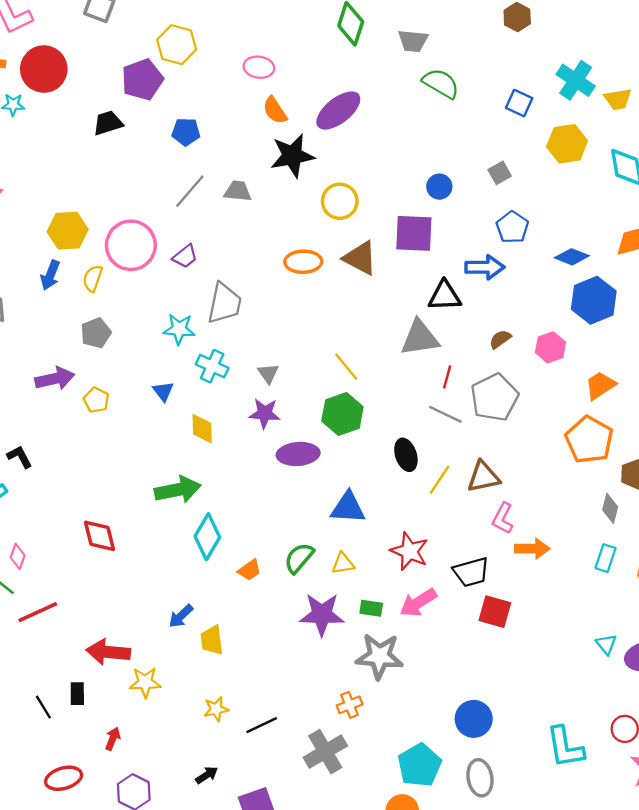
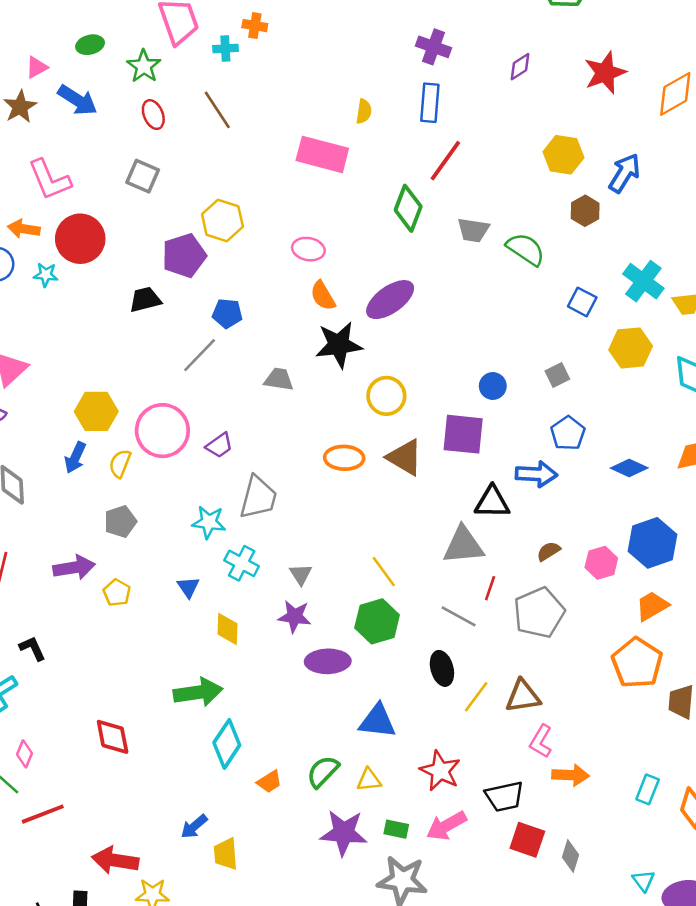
green semicircle: (441, 83) -> (526, 249), moved
gray line: (190, 191) -> (200, 355), moved
blue hexagon: (594, 300) -> (652, 543), moved
gray line: (445, 414) -> (459, 616), moved
gray diamond: (610, 508) -> (570, 856), moved

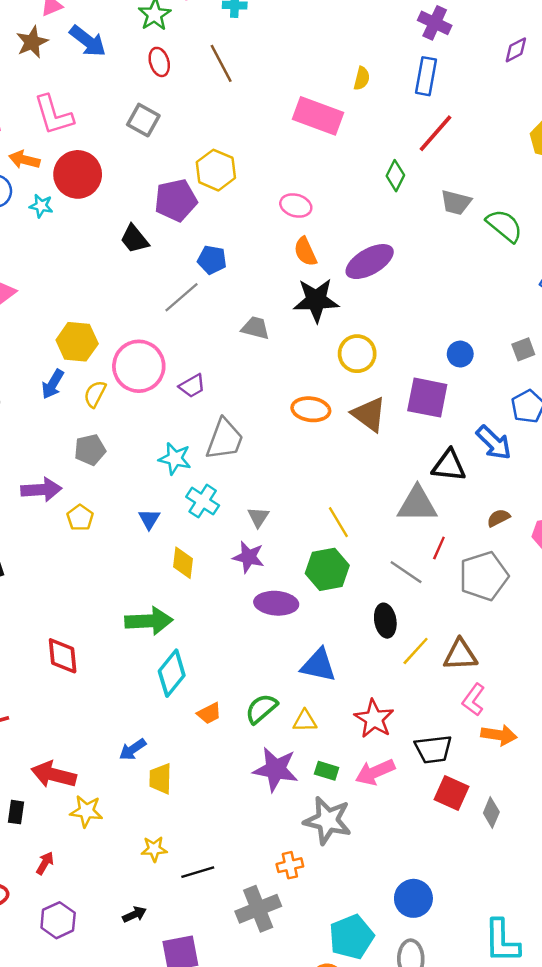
green diamond: (408, 208) -> (395, 176), size x0.7
black trapezoid: (145, 300) -> (134, 239), turned -120
blue arrow: (536, 474) -> (494, 443), turned 36

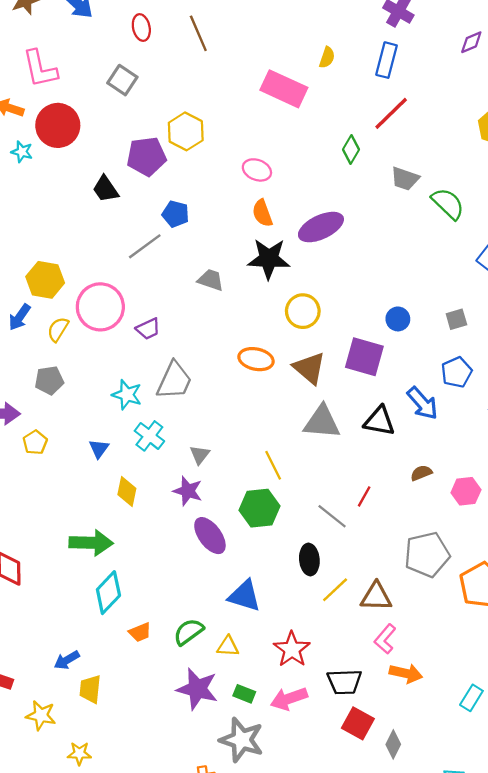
gray triangle: (417, 504) -> (322, 422), moved
gray pentagon: (484, 576) -> (427, 555), moved
purple ellipse: (276, 603) -> (210, 536), turned 45
yellow star: (86, 811) -> (41, 715), moved

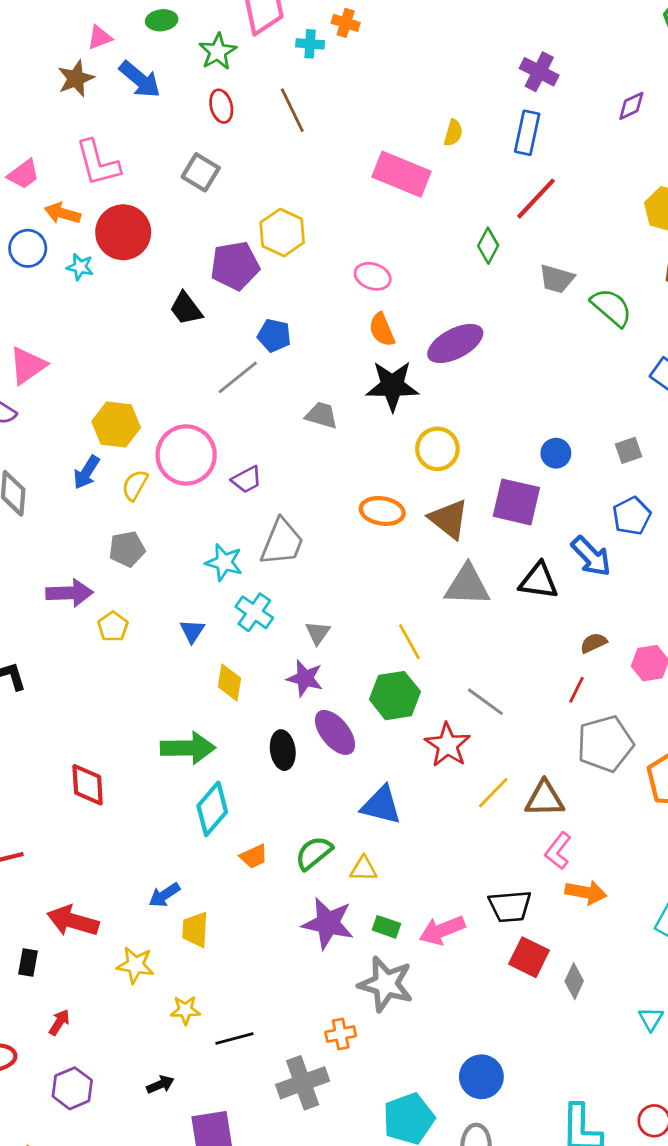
red line: (364, 496) -> (576, 690), moved
black ellipse: (309, 560) -> (283, 750), moved
red star: (292, 649) -> (448, 745), moved

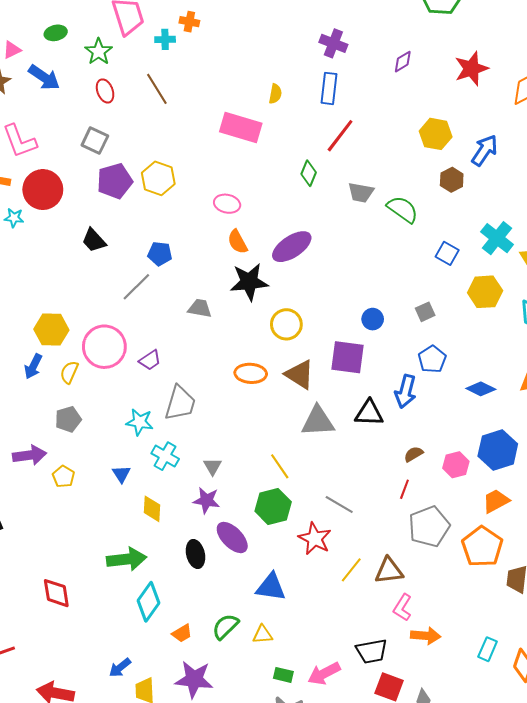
purple pentagon: (235, 266) -> (115, 181), moved
blue arrow: (591, 556) -> (406, 391), turned 64
purple star: (328, 923) -> (194, 679), moved

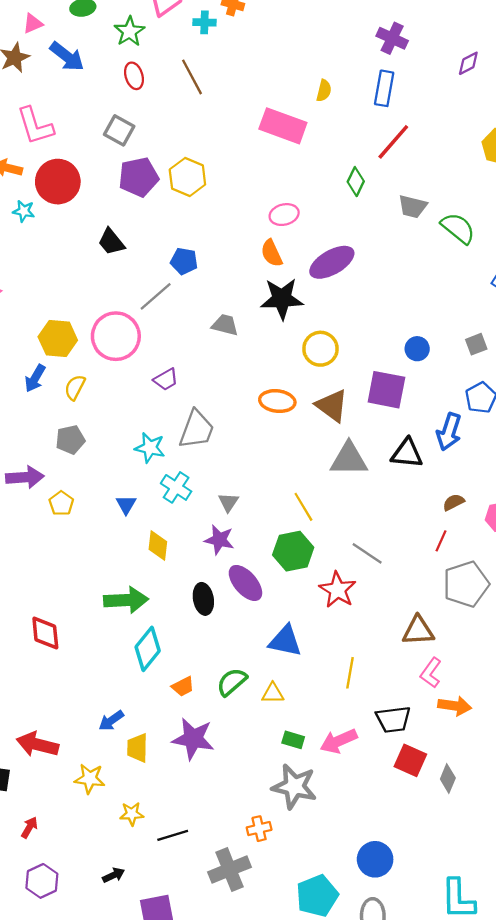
pink ellipse: (227, 204) -> (284, 215), moved, turned -30
pink circle: (104, 347) -> (116, 336), moved
yellow line: (351, 570) -> (350, 673), moved, turned -32

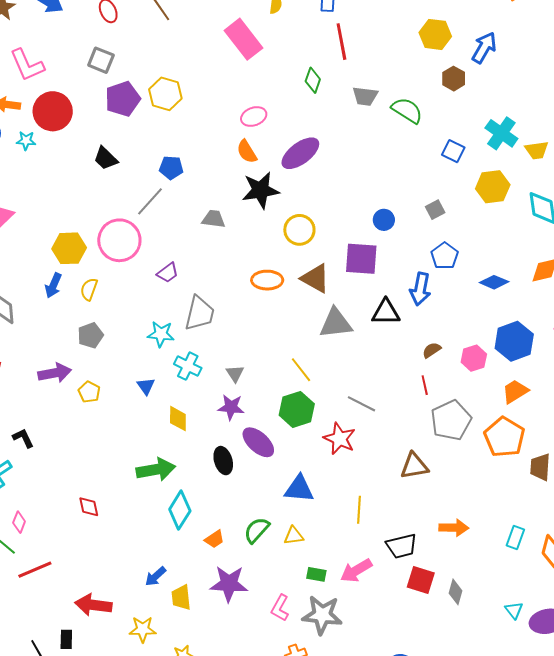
pink rectangle: (283, 126) -> (243, 39), turned 39
red line: (393, 142) -> (341, 42), turned -45
red line: (441, 541) -> (425, 385), turned -30
red diamond: (45, 633) -> (89, 507), size x0.7
pink L-shape: (431, 673) -> (280, 608), moved

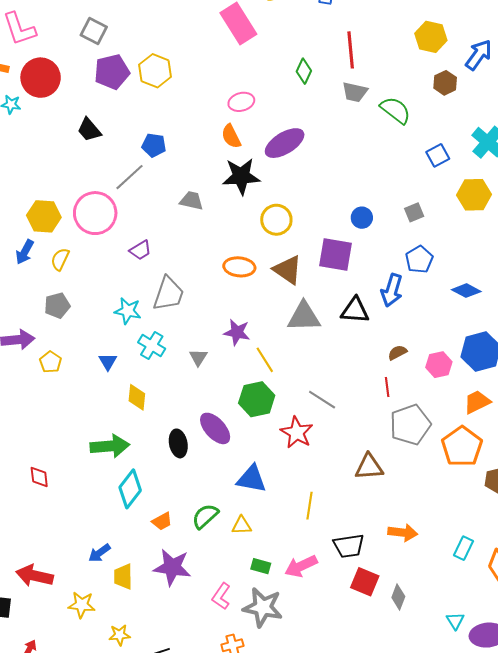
red line: (341, 42) -> (351, 50), moved
blue square: (453, 151) -> (438, 155), turned 30
purple star: (231, 407) -> (237, 332), moved

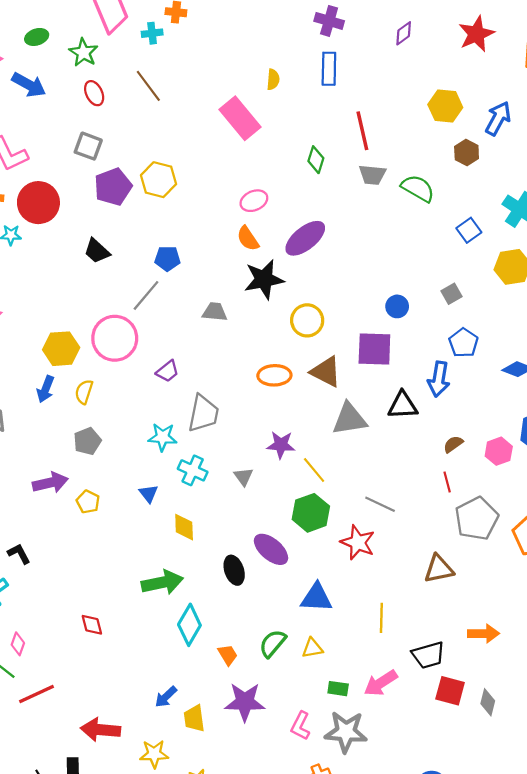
orange trapezoid: (162, 521) -> (228, 655), turned -85

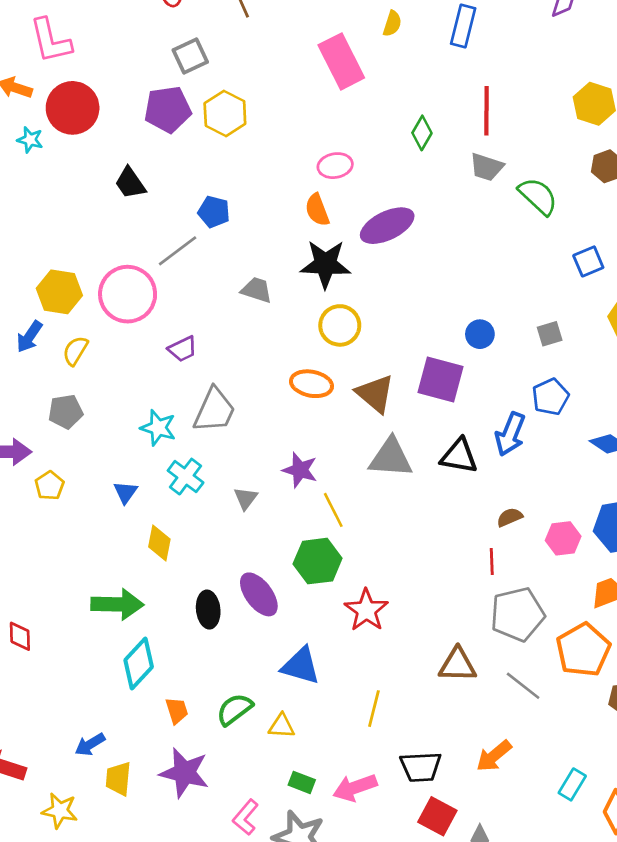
gray square: (88, 146) -> (190, 56), moved, turned 32
yellow circle: (307, 320) -> (340, 325), moved
gray line: (380, 504) -> (523, 686), moved
orange arrow: (484, 634) -> (494, 756), turned 128

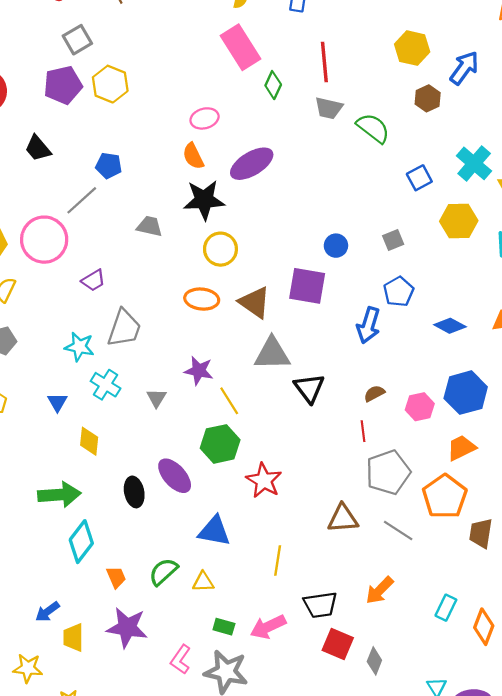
pink rectangle: (341, 61) -> (240, 47), moved
black triangle: (459, 456) -> (309, 388), moved, turned 48

